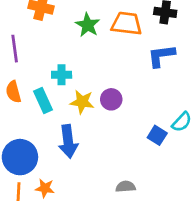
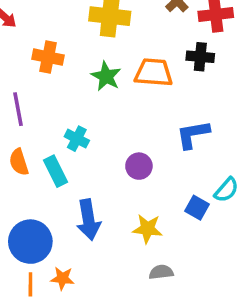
blue L-shape: (161, 56) -> (193, 134), moved
cyan cross: (62, 75) -> (77, 139), turned 30
yellow star: (82, 102) -> (147, 229), moved

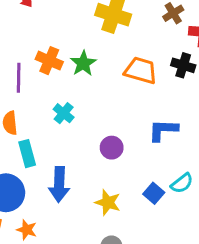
orange cross: (48, 57) -> (49, 61), moved
green star: (106, 76) -> (83, 63), moved
cyan rectangle: (55, 171) -> (27, 154), moved

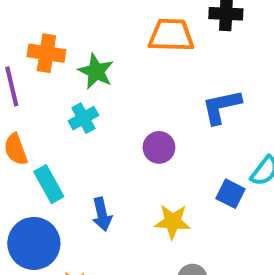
green star: (83, 63) -> (96, 71), moved
cyan cross: (64, 113) -> (83, 118), turned 36
blue arrow: (59, 184) -> (102, 214), size x0.7

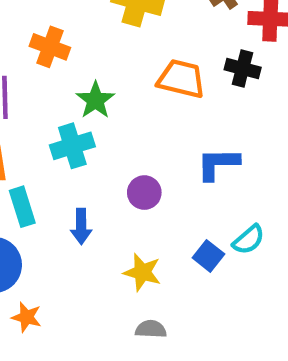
orange cross: (46, 53) -> (50, 47), moved
cyan cross: (83, 118) -> (72, 146), size x1.4
blue arrow: (102, 214) -> (81, 226), moved

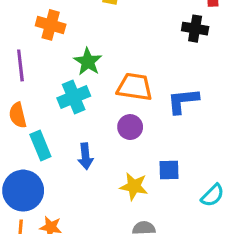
orange trapezoid: (181, 79) -> (135, 87), moved
cyan semicircle: (249, 240) -> (213, 195), moved
blue square: (208, 256) -> (169, 170), moved, turned -35

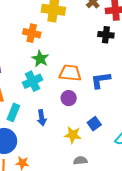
orange cross: (51, 25) -> (32, 33), moved
cyan rectangle: (40, 145) -> (13, 112), turned 48
blue square: (169, 170) -> (94, 124), turned -32

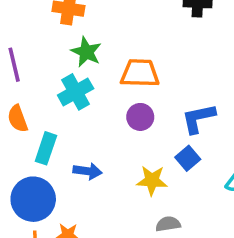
blue L-shape: (101, 80) -> (198, 118), moved
blue arrow: (42, 118) -> (88, 171), moved, turned -70

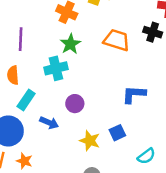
orange trapezoid: (140, 73) -> (117, 40), moved
purple circle: (140, 117) -> (75, 104), moved
blue L-shape: (198, 118) -> (134, 94), moved

